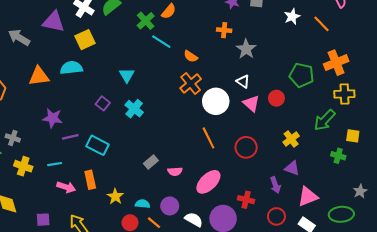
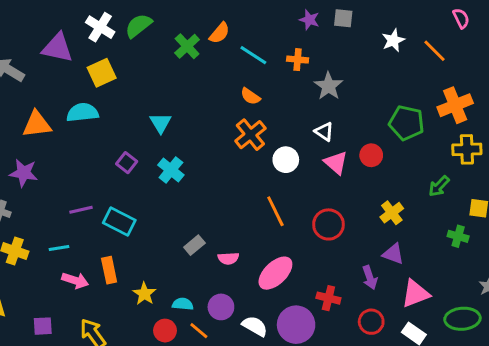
cyan line: (161, 42) -> (253, 55), moved
white circle: (216, 101) -> (286, 160), size x0.7
purple star: (53, 118) -> (24, 173), moved
green arrow: (325, 120) -> (439, 186), size x0.7

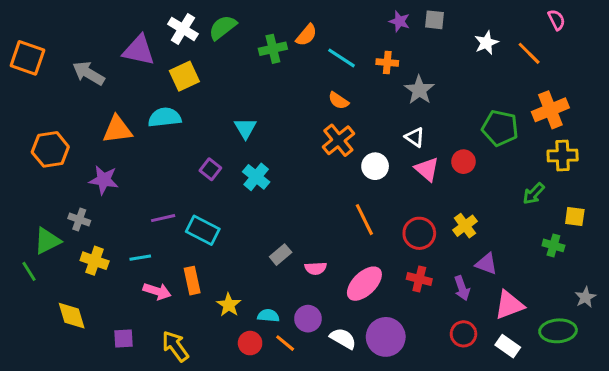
green cross: (187, 46) -> (273, 49), turned 30
yellow cross: (392, 213) -> (465, 226), moved
red cross: (328, 298) -> (419, 279), moved

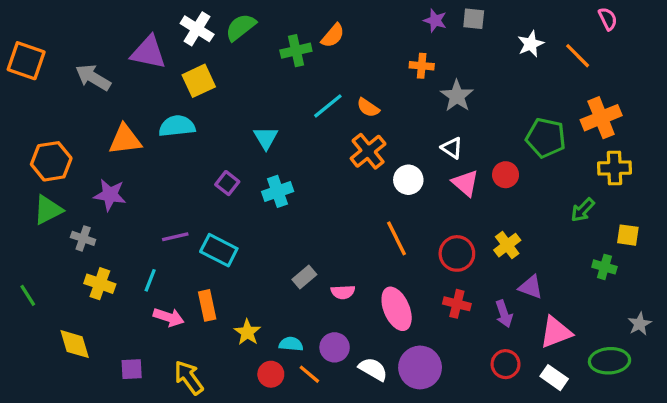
cyan line: (342, 58) -> (328, 106), moved, turned -72
cyan cross: (256, 177) -> (278, 191), turned 32
green triangle: (47, 241) -> (48, 210), moved
cyan line: (140, 258) -> (150, 280), turned -60
pink ellipse: (364, 284) -> (397, 309), turned -69

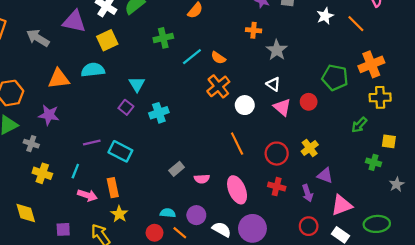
green cross: (296, 51) -> (163, 38), moved
cyan triangle: (266, 138) -> (137, 84), moved
gray star: (640, 324) -> (397, 184), moved
yellow star: (247, 332) -> (119, 214), moved

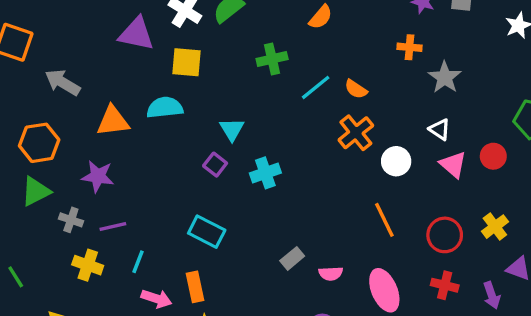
gray arrow: (38, 38) -> (63, 82), moved
yellow square: (107, 40) -> (187, 62), turned 30
purple line: (92, 143) -> (113, 227), moved

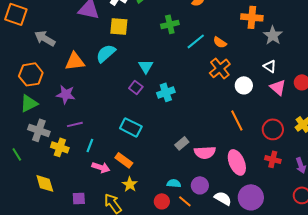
orange cross: (409, 47) -> (252, 17), size x1.5
cyan semicircle: (165, 108) -> (106, 53), turned -35
gray cross: (71, 220) -> (39, 130), moved, size x1.5
pink semicircle: (331, 274) -> (205, 152), size x1.5
orange rectangle: (195, 287) -> (124, 160), turned -42

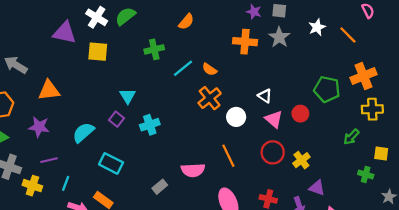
gray star: (273, 35) -> (279, 37), moved
cyan semicircle: (106, 53) -> (83, 132), moved
red circle: (273, 129) -> (273, 152), moved
gray rectangle: (182, 143) -> (160, 187), moved
pink semicircle: (205, 152) -> (193, 170), moved

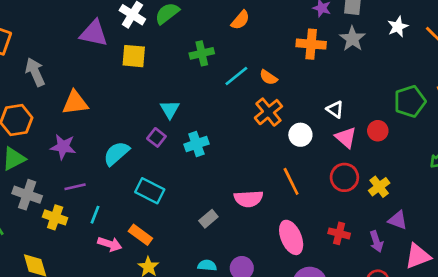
gray arrow: (16, 65) -> (35, 72), turned 35
green pentagon: (327, 89) -> (410, 101), turned -30

